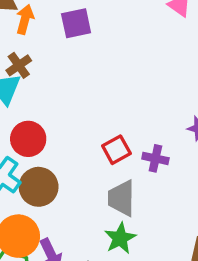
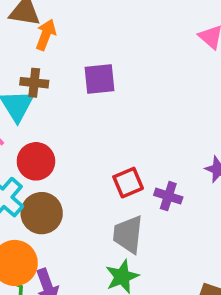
purple square: (76, 23) -> (99, 79), moved
brown cross: (19, 65) -> (34, 83), turned 35

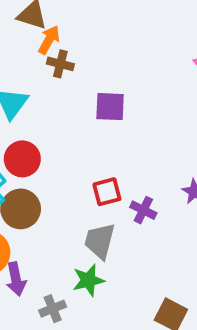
purple square: (99, 79) -> (110, 107), moved
brown cross: (34, 83) -> (60, 64), moved

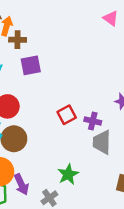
purple square: (110, 107) -> (31, 65), moved
gray trapezoid: (100, 241) -> (102, 142), moved

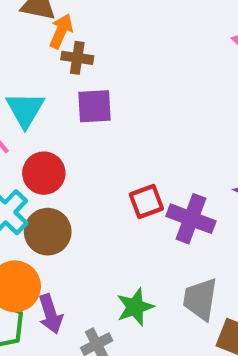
purple cross: (93, 121) -> (191, 219), size x1.5
gray trapezoid: (102, 142) -> (200, 299), moved

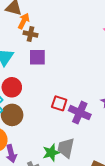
red square: (146, 202) -> (59, 103), turned 35
gray trapezoid: (200, 299) -> (66, 148), moved

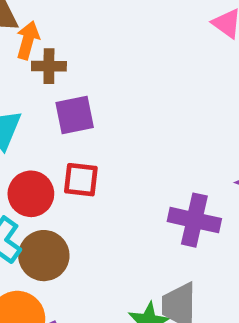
red square: (59, 103) -> (81, 180), moved

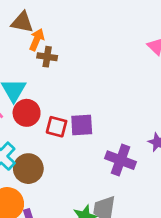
purple square: (75, 115) -> (82, 125), moved
red circle: (31, 194) -> (27, 113), moved

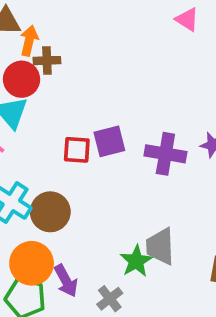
red circle: (27, 113) -> (22, 79), moved
purple cross: (121, 160) -> (165, 154), moved

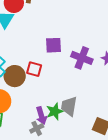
red square: (77, 150) -> (34, 69), moved
purple arrow: (66, 281) -> (41, 116), moved

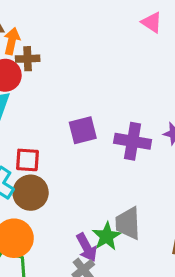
red square: (34, 69) -> (27, 160), moved

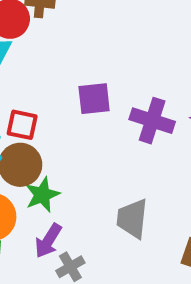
green star: (107, 236) -> (42, 195), moved
purple arrow: (87, 248) -> (48, 241), moved, turned 52

